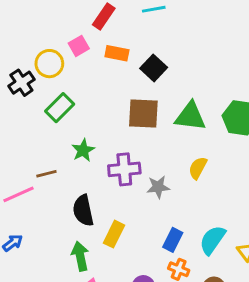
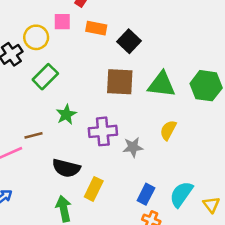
pink square: (79, 46) -> (62, 22), turned 30
black semicircle: (83, 211) -> (66, 168), turned -64

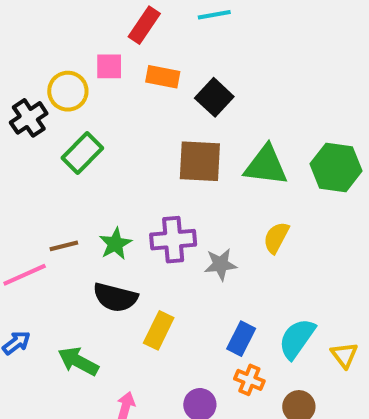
green star: (66, 114) -> (115, 244), moved
green arrow: (64, 209) -> (78, 361), moved, turned -50

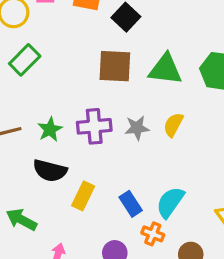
gray star: (221, 264) -> (137, 128), moved
blue rectangle: (241, 339) -> (131, 204), moved, turned -60
cyan semicircle: (297, 339) -> (170, 202), moved

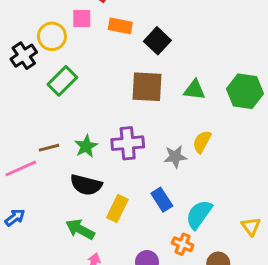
green triangle: (165, 69) -> (194, 90), size x0.7
gray star: (137, 128) -> (175, 157), moved
blue rectangle: (131, 204) -> (162, 200), moved
green arrow: (21, 220) -> (80, 229), moved

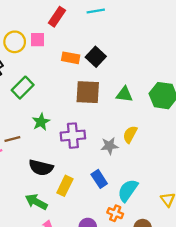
orange rectangle: (120, 26) -> (71, 58), moved
yellow circle: (52, 36) -> (15, 42), moved
green star: (86, 146) -> (41, 122), moved

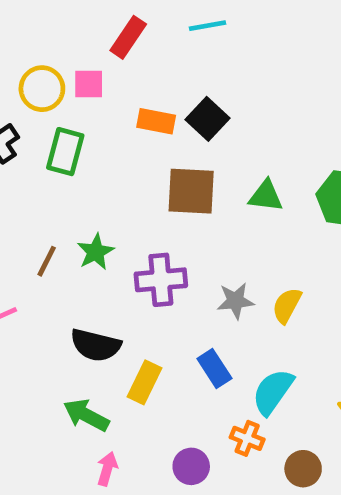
green rectangle: (23, 88) -> (65, 152), moved, turned -30
yellow semicircle: (130, 134) -> (287, 305), moved
brown line: (12, 139) -> (47, 261), moved, turned -49

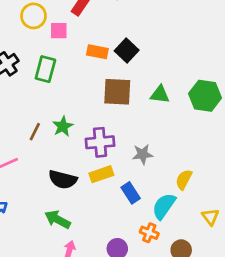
yellow circle: (42, 89) -> (33, 16), moved
yellow semicircle: (287, 305) -> (184, 180), moved
yellow rectangle: (145, 382) -> (101, 174), moved, turned 45

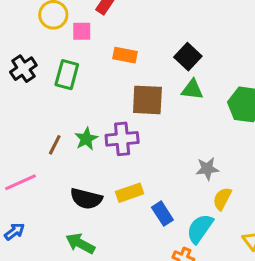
black square: (127, 50) -> (188, 57), moved
green triangle: (160, 94) -> (192, 90), moved
purple cross: (100, 142) -> (122, 139), moved
gray star: (143, 154) -> (207, 169), moved

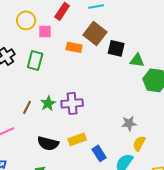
black square: (188, 57) -> (116, 48), turned -30
green triangle: (192, 90) -> (137, 60), moved
brown square: (147, 100) -> (95, 33), moved, turned 35

